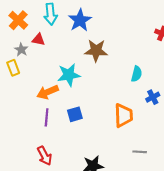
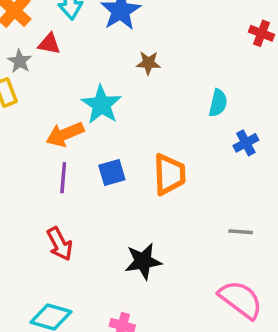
brown star: (96, 51) -> (148, 63), size x0.6
cyan star: (69, 75) -> (101, 105), turned -30
orange trapezoid: (123, 115) -> (169, 174), moved
gray line: (140, 152) -> (241, 232), moved

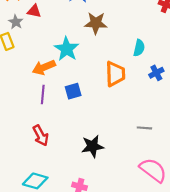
brown star: (148, 63) -> (96, 23), size x1.5
orange trapezoid: (169, 174) -> (115, 74), moved
gray line: (241, 232) -> (144, 128), moved

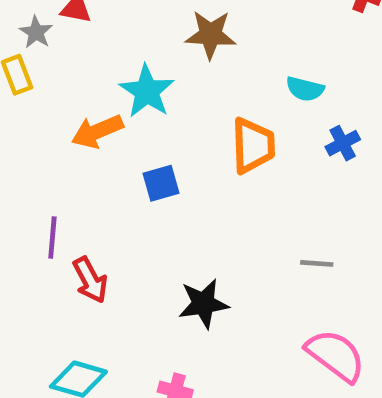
cyan semicircle: (139, 48) -> (305, 89), turned 91
purple line: (43, 94) -> (52, 238), moved

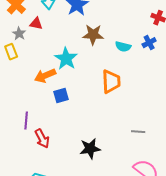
cyan semicircle: (305, 89) -> (123, 47), moved
blue cross: (343, 143) -> (149, 43), moved
blue square: (161, 183) -> (61, 96), moved

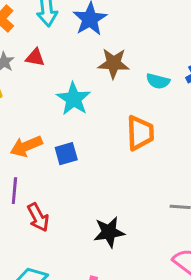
red triangle: (36, 24) -> (35, 57), moved
orange arrow: (45, 76) -> (26, 146), moved

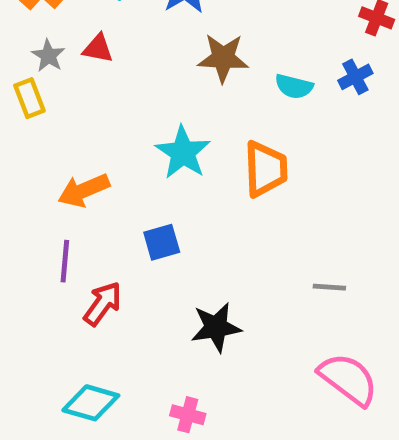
cyan star: (74, 99) -> (183, 152), moved
blue square: (66, 154) -> (162, 242), moved
red arrow: (38, 217) -> (103, 304), turned -116

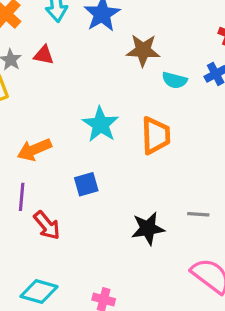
brown star: (223, 58) -> (143, 50), moved
red arrow: (103, 304) -> (47, 225), turned 104
black star: (216, 327) -> (148, 228), moved

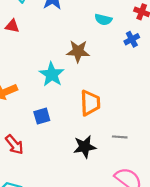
brown star: (143, 50) -> (78, 51), moved
cyan semicircle: (175, 80) -> (103, 20), moved
orange trapezoid: (156, 135) -> (90, 103), moved

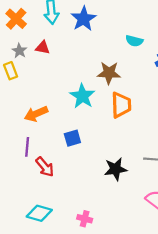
orange trapezoid: (90, 103) -> (121, 105), moved

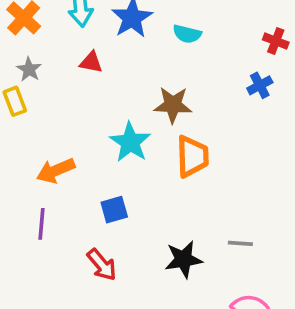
cyan semicircle: (134, 41) -> (187, 34), moved
red triangle: (43, 47) -> (91, 62), moved
red arrow: (45, 167) -> (102, 265), moved

